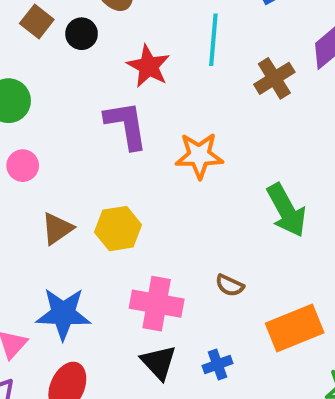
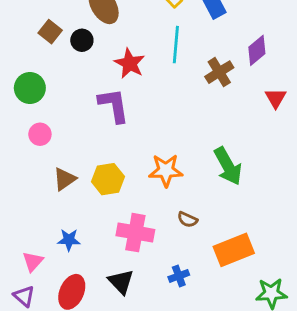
orange star: (199, 155) -> (166, 170), moved
blue star: (63, 314) -> (69, 240), size x0.6
black triangle: (159, 362) -> (121, 282), moved

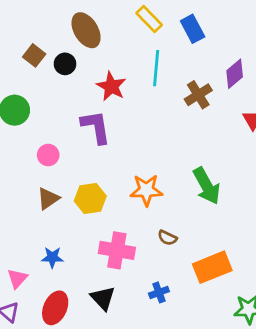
pink circle: (40, 134) -> (48, 155), moved

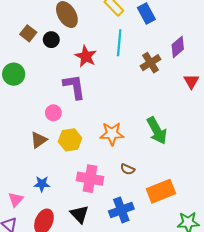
pink circle: (48, 155) -> (53, 113), moved
blue cross: (159, 292) -> (121, 210), size x1.6

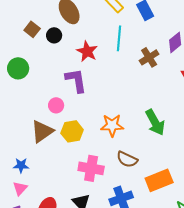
brown triangle: (39, 140) -> (42, 131), size x1.4
brown semicircle: (128, 169) -> (127, 159), size x1.5
blue star: (42, 184) -> (21, 165), moved

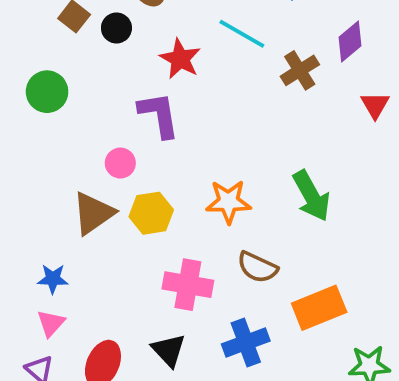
cyan line: (119, 38) -> (242, 34), turned -65

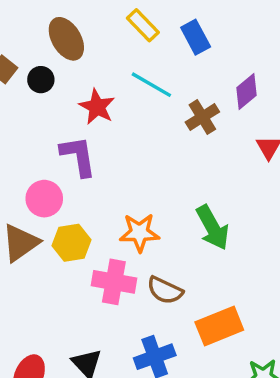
pink circle: (120, 163) -> (44, 199), size x1.4
pink cross: (188, 285) -> (114, 282), moved

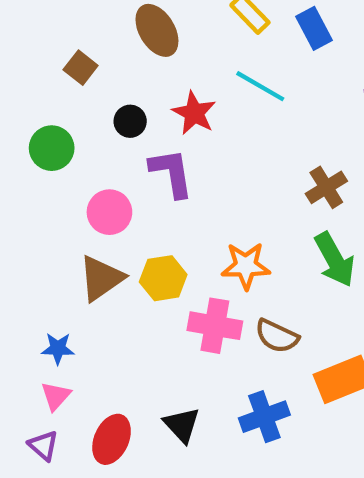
black circle: (41, 80) -> (130, 121), moved
brown cross: (202, 117) -> (326, 187), moved
pink circle: (44, 199) -> (109, 212), moved

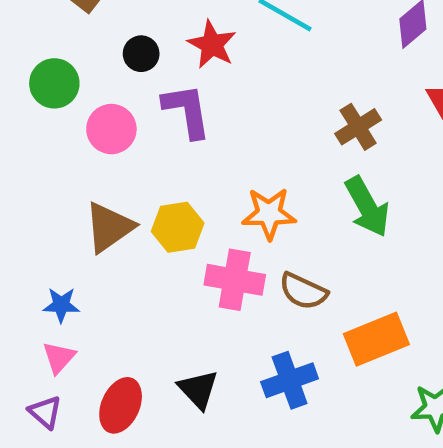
pink circle: (109, 212) -> (111, 129), moved

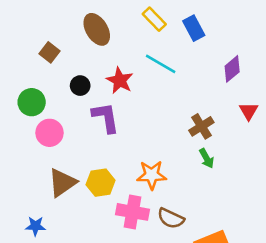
pink circle: (111, 129) -> (49, 133), moved
green arrow: (367, 207) -> (207, 158), moved, size x0.6

